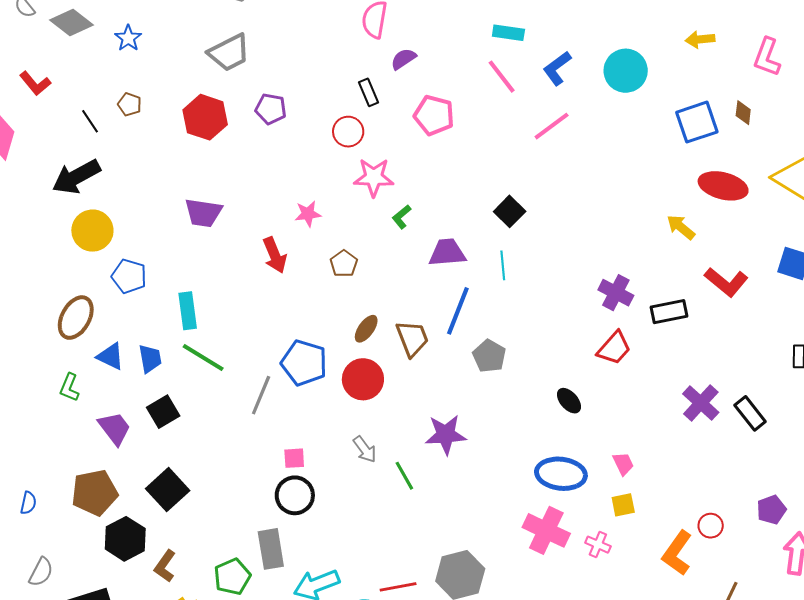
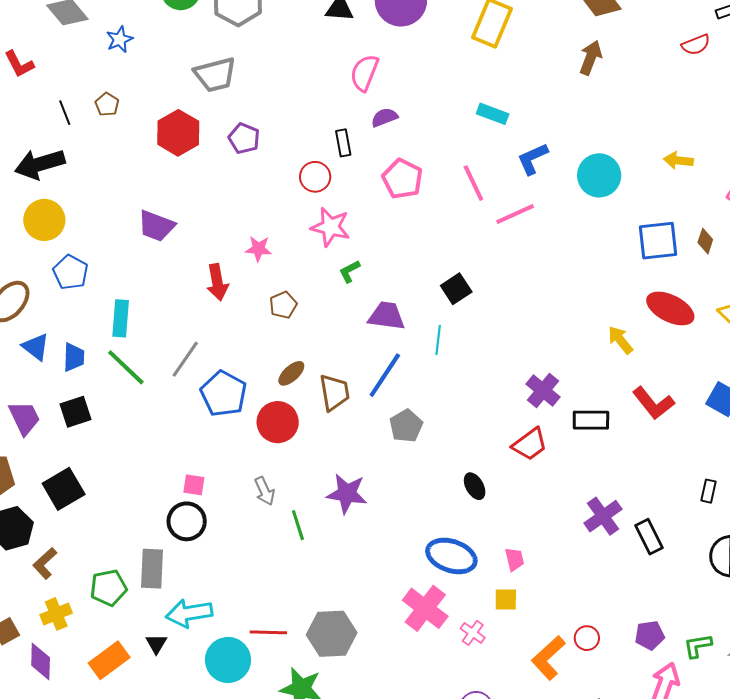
pink line: (502, 77) -> (473, 183), moved
gray line: (261, 395) -> (185, 359), moved

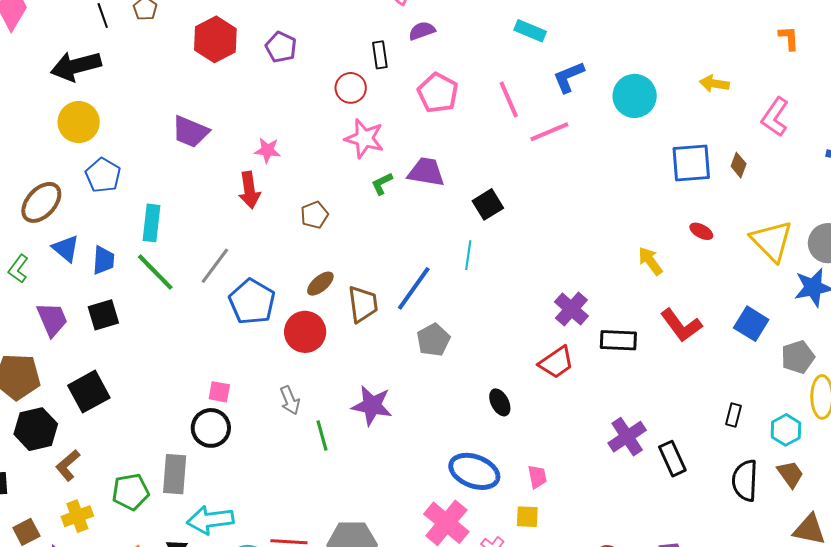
pink star: (258, 249) -> (268, 150), moved
red ellipse: (670, 308) -> (701, 231), size x0.5
purple trapezoid: (387, 316) -> (426, 172), moved

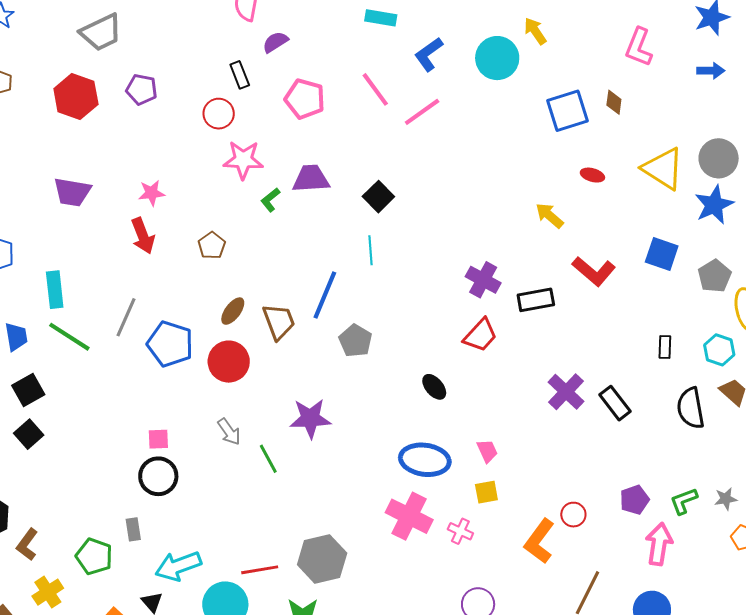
yellow arrow: (714, 84) -> (535, 31), moved, turned 60
black square: (89, 392) -> (29, 434), moved, size x0.7
gray rectangle: (175, 474) -> (133, 529), size x0.6
green pentagon: (131, 492) -> (94, 556), turned -30

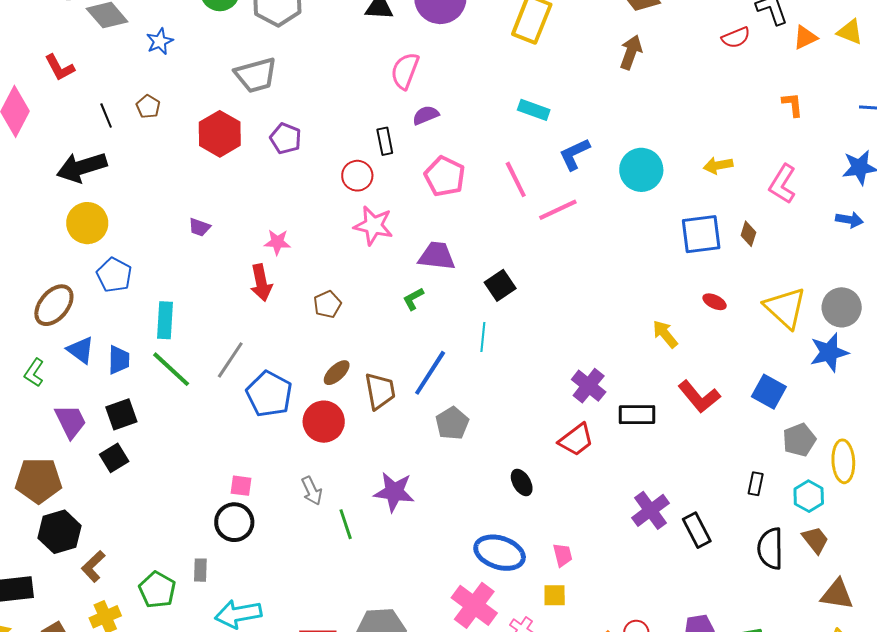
yellow arrow: (535, 31) -> (718, 165), moved, turned -76
purple trapezoid: (72, 192) -> (199, 227), size x0.6
green L-shape: (270, 200) -> (413, 299), moved
gray pentagon: (715, 276) -> (799, 440), moved

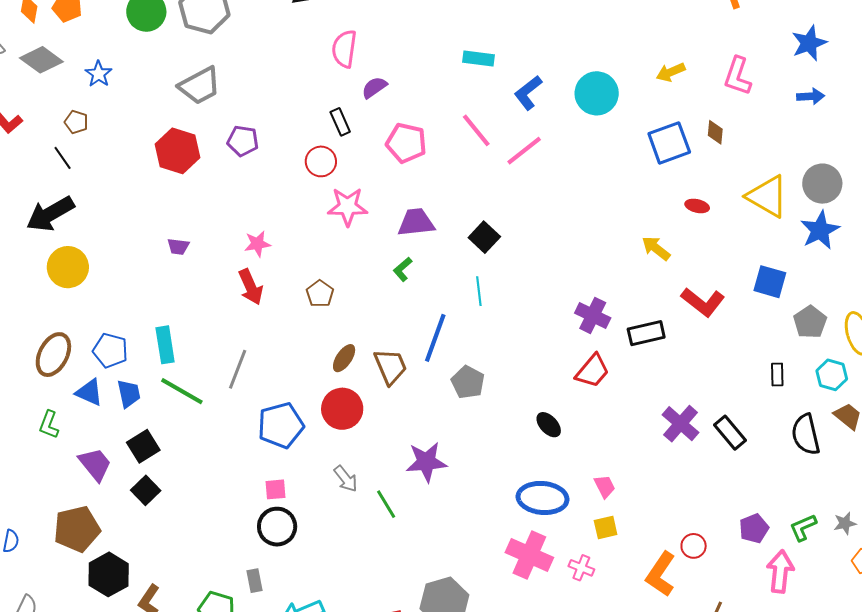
brown pentagon: (148, 107) -> (76, 122), moved
blue pentagon: (114, 275) -> (110, 351), moved
blue pentagon: (269, 394) -> (281, 425), moved, turned -30

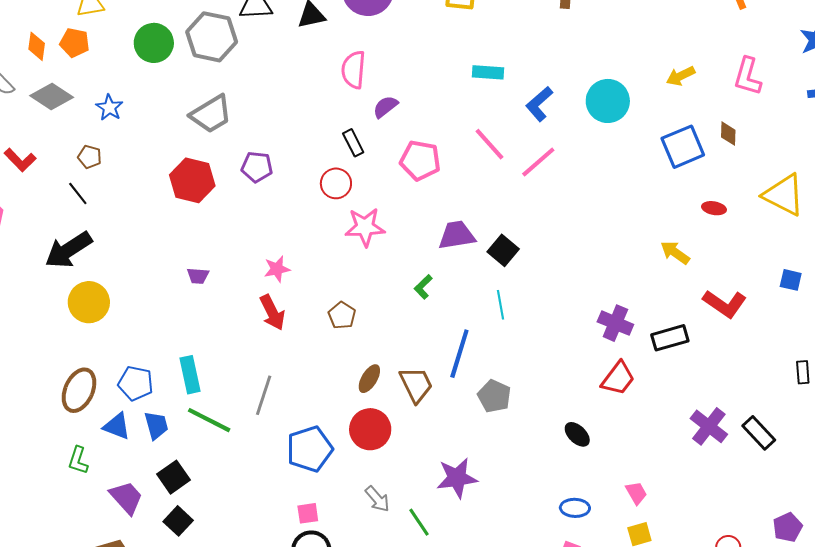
purple trapezoid: (416, 222) -> (457, 235), moved
blue square: (770, 282) -> (791, 280), size x0.7
blue ellipse: (543, 498) -> (575, 508), size x0.6

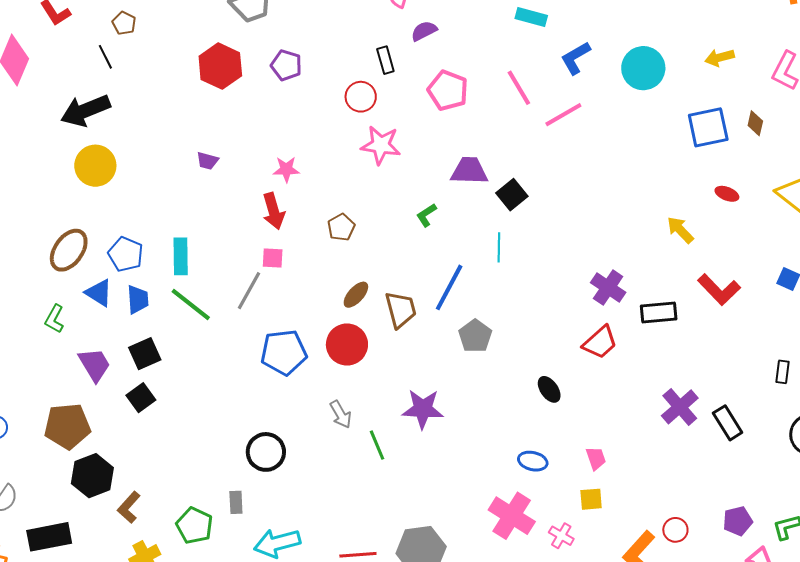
pink square: (308, 513) -> (273, 258), moved

